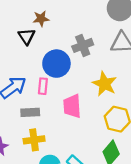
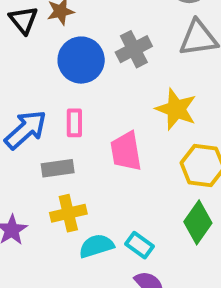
black triangle: (27, 36) -> (23, 20), moved
blue circle: (56, 64) -> (81, 60), moved

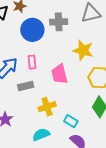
gray cross: (134, 49) -> (59, 22), turned 30
yellow cross: (68, 213) -> (47, 107), moved
cyan semicircle: (96, 246) -> (41, 135), moved

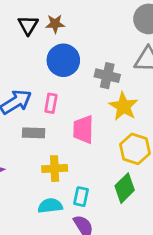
gray cross: (59, 22) -> (107, 76), moved
cyan rectangle: (71, 121) -> (81, 197), turned 56
cyan semicircle: (41, 135) -> (50, 206), moved

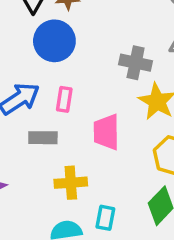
blue circle: (63, 60) -> (54, 41), moved

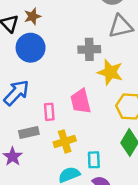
pink rectangle: (64, 99) -> (49, 112), moved
gray rectangle: (43, 138) -> (29, 133), moved

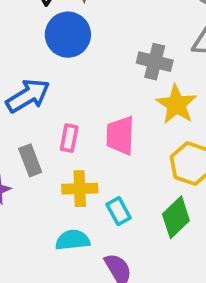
gray rectangle: (29, 133) -> (30, 160), turned 66
cyan rectangle: (94, 160) -> (119, 211), moved, turned -42

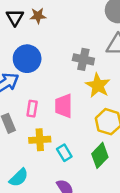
blue circle: (68, 35) -> (27, 59), moved
cyan semicircle: (73, 240) -> (19, 178), moved, turned 144

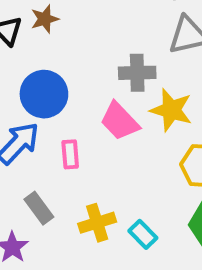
pink trapezoid: (64, 106) -> (120, 121), moved, turned -30
pink rectangle: (32, 109) -> (70, 154), moved

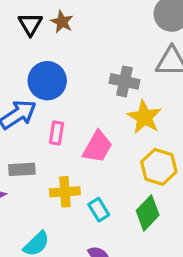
brown star: (45, 19) -> (62, 22), turned 30
pink trapezoid: (120, 121) -> (97, 147), moved, turned -120
gray rectangle: (39, 208) -> (22, 169), turned -70

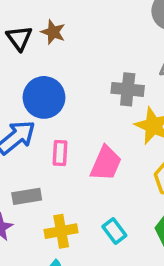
yellow cross: (65, 192) -> (61, 231), moved

